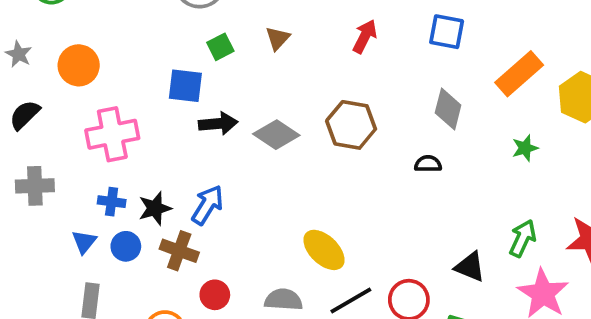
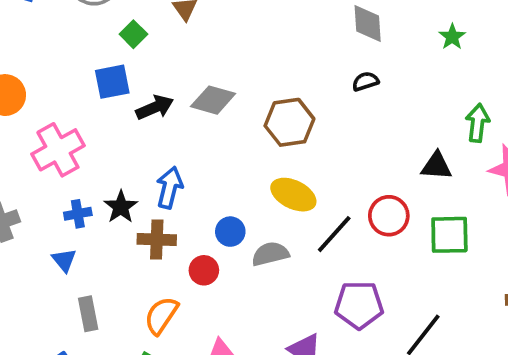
brown hexagon: (351, 125) -> (289, 122), moved
blue circle: (126, 246) -> (230, 232), moved

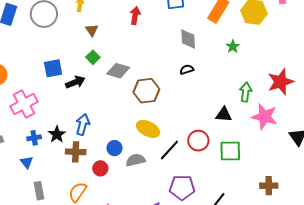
green square: (133, 34) -> (93, 57), moved
gray diamond: (213, 100) -> (118, 71), moved

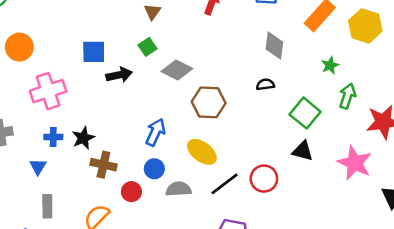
green arrow: (246, 92) -> (347, 96), moved
blue arrow: (83, 125) -> (155, 132), moved
green square: (230, 151) -> (305, 113), moved, turned 30

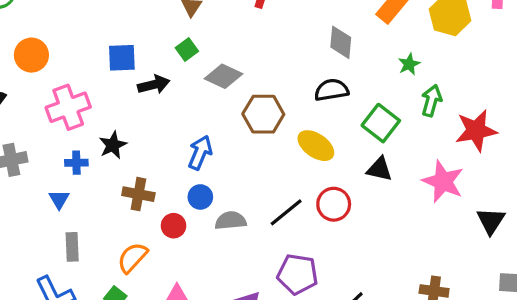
black semicircle: (265, 84) -> (331, 90), size x1.5
black star: (83, 138) -> (113, 145), moved
yellow ellipse: (202, 152) -> (316, 146), moved

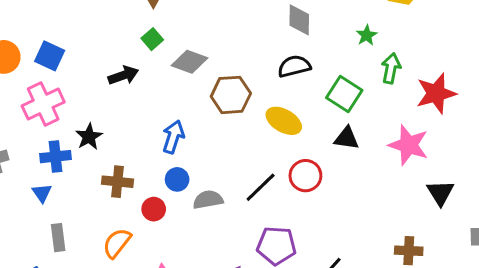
blue square: (122, 58) -> (50, 56), moved, turned 32
blue cross: (76, 163) -> (55, 157), size x1.4
black triangle: (491, 221) -> (440, 193), moved

